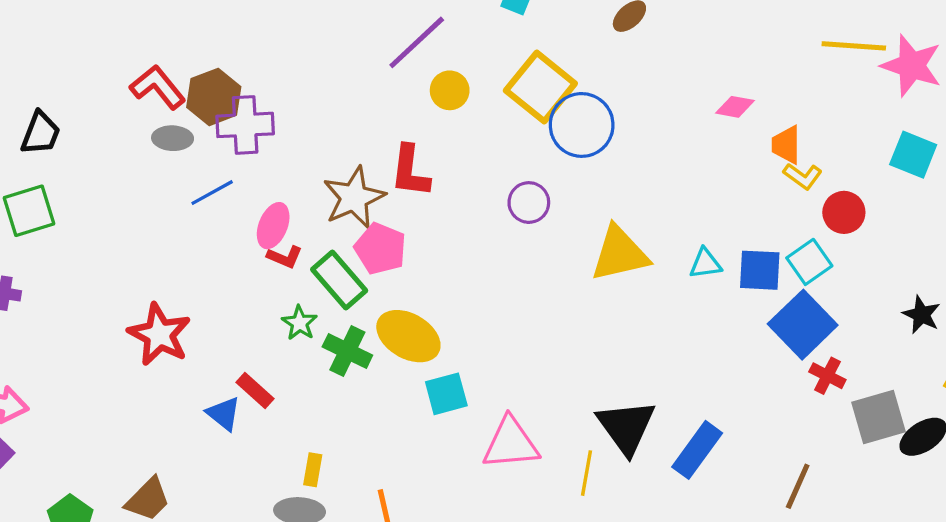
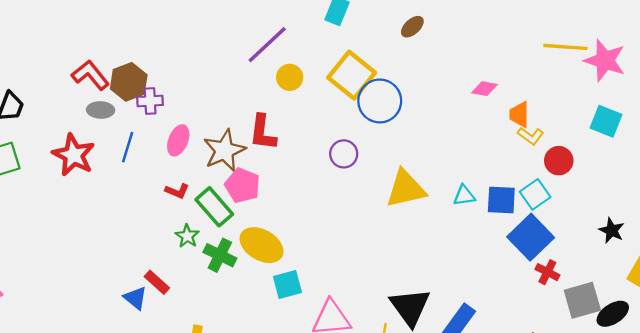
purple cross: (245, 125) -> (150, 101), size x0.7
blue line: (212, 193) -> (128, 147), turned -44
pink ellipse: (273, 226) -> (178, 140), moved
red star: (159, 334) -> (74, 155), moved

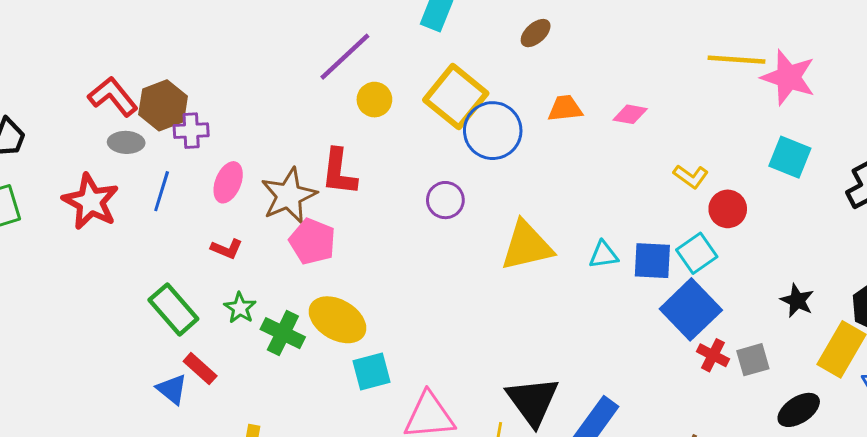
orange trapezoid: (519, 114) -> (565, 108), moved, turned 84
green rectangle: (214, 207) -> (173, 309), moved
gray square: (582, 300) -> (753, 360), moved, size x0.7

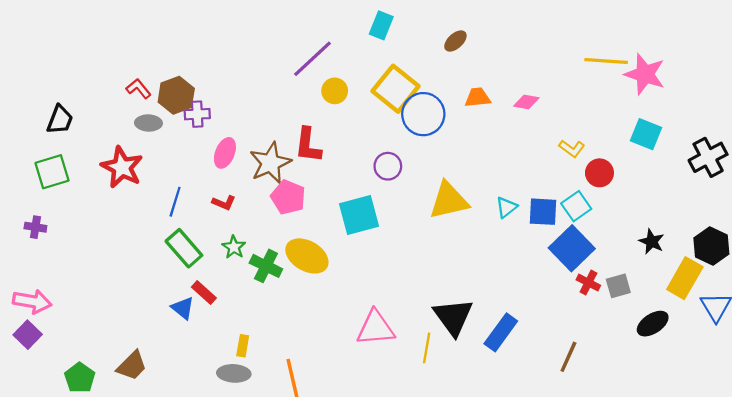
red L-shape: (113, 97) -> (139, 89), size x0.7
blue line: (162, 191) -> (175, 202), moved
cyan triangle: (604, 255) -> (506, 207), turned -30
cyan square: (371, 372) -> (359, 215), moved, size x1.4

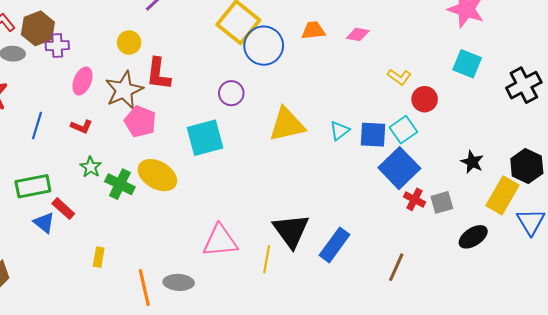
yellow circle: (335, 91) -> (129, 43), moved
green rectangle: (184, 248) -> (33, 186), moved, turned -60
gray ellipse: (234, 373) -> (179, 282), moved

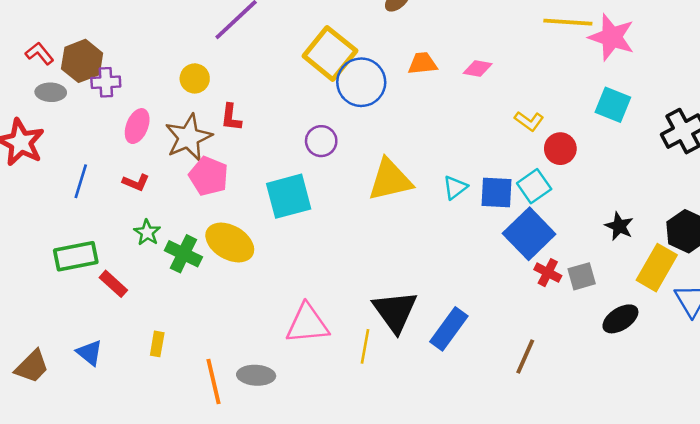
red L-shape: (158, 74) -> (231, 117), size x0.7
blue triangle: (44, 223) -> (90, 353), moved

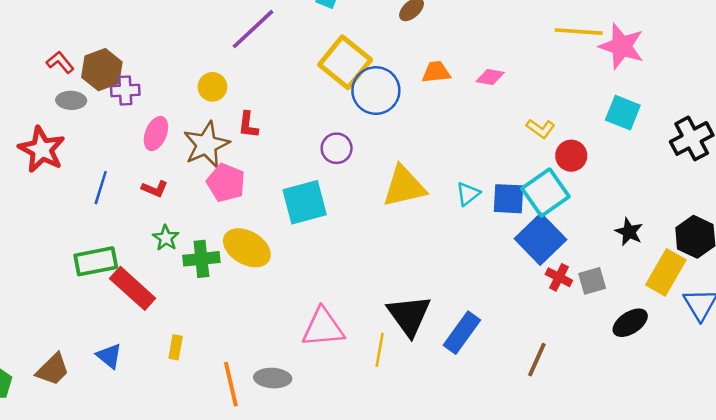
cyan square: (534, 186) -> (545, 193), size x1.4
green cross: (183, 254) -> (201, 259), turned -32
red rectangle: (113, 284) -> (133, 288), size x1.6

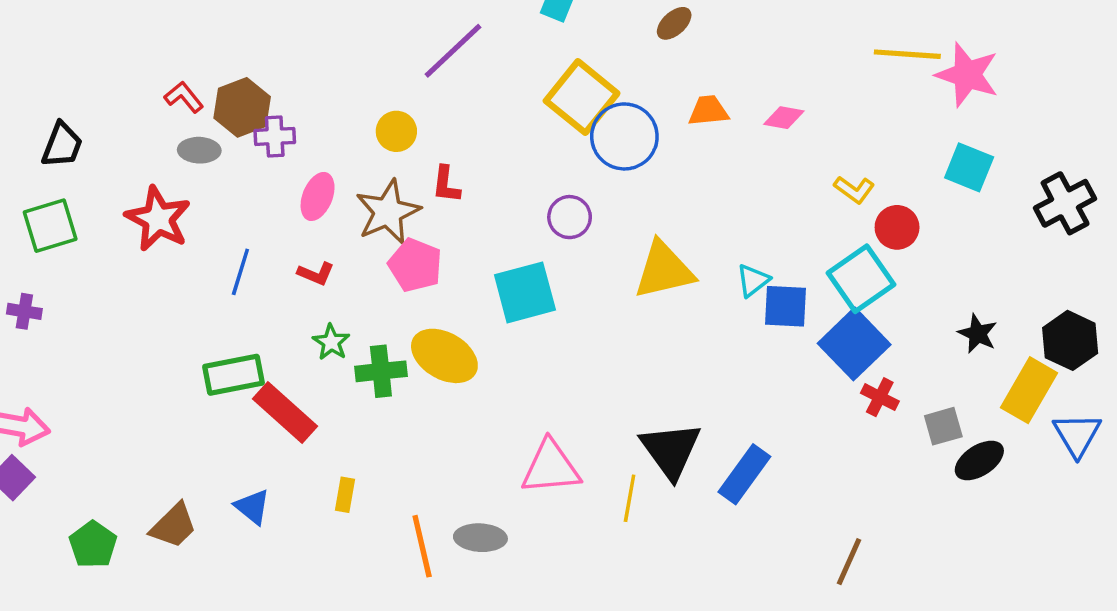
blue square: (509, 199) -> (786, 306), moved
gray square: (592, 281) -> (943, 426), moved
brown line: (537, 360) -> (849, 562), moved

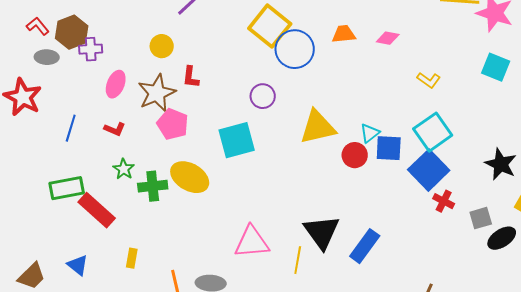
red circle: (897, 227) -> (355, 155), moved
black star: (978, 334) -> (501, 164), size x1.4

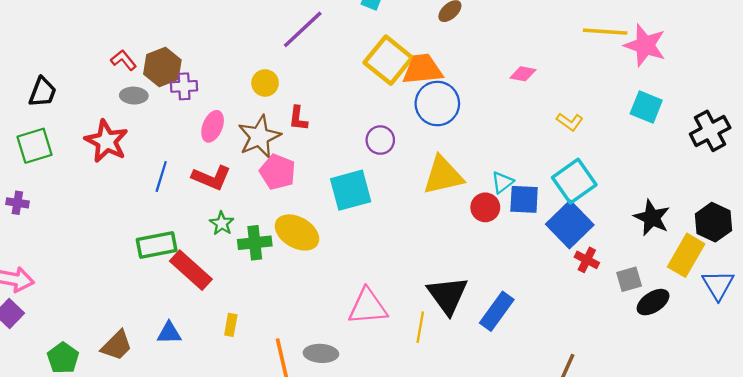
orange trapezoid: (344, 34) -> (423, 69), moved, size x1.5
blue circle: (295, 49) -> (437, 104), moved
red L-shape: (115, 129) -> (211, 178), size x1.6
blue triangle: (78, 265) -> (169, 333), turned -40

